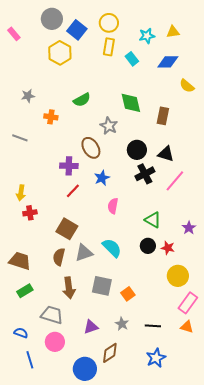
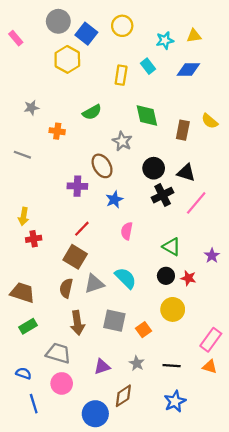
yellow rectangle: (109, 47) -> (121, 75), moved
yellow semicircle: (187, 86) -> (210, 121), moved
red line: (73, 191) -> (82, 229), moved
yellow circle: (178, 276) -> (173, 309), moved

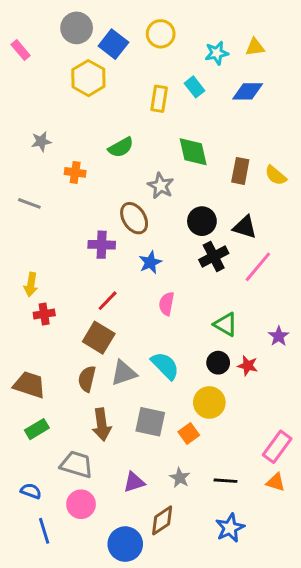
yellow semicircle: (210, 121) -> (276, 175), moved
yellow circle: (173, 309) -> (209, 402), moved

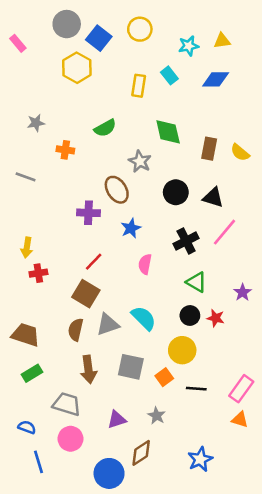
black cross: (214, 256) -> (186, 241), moved
black line: (226, 481) -> (196, 389), moved

